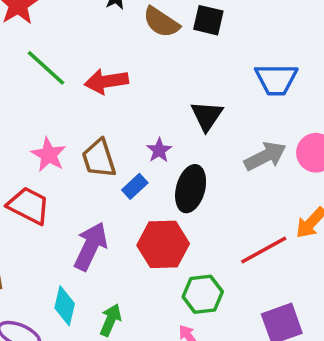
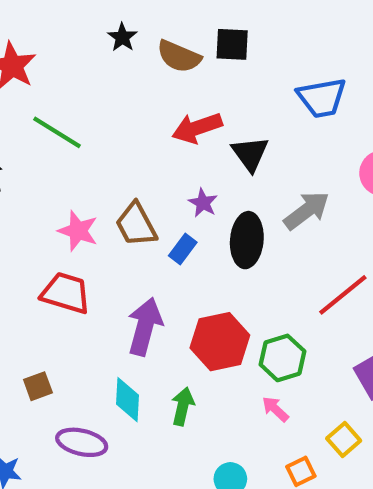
red arrow: (106, 81) -> (197, 128), moved
gray arrow: (265, 156) -> (307, 211), moved
red hexagon: (163, 244) -> (220, 342), moved

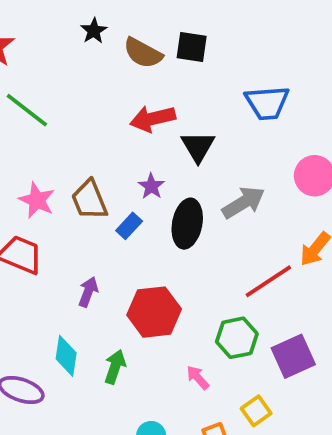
purple arrow: (145, 326) -> (88, 292), size x0.6
green hexagon: (282, 358) -> (237, 338), moved

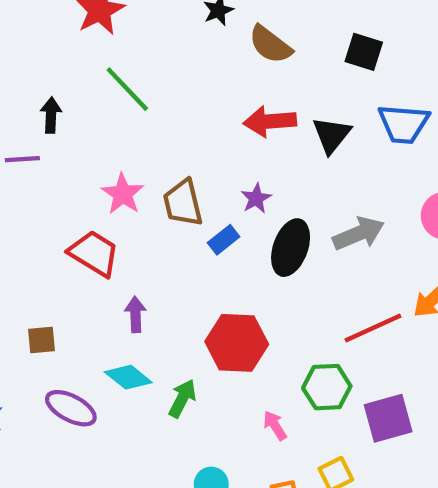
black square: (192, 47) -> (364, 52), moved
black triangle: (198, 146) -> (332, 135), moved
purple arrow: (88, 292) -> (135, 315), moved, turned -32
cyan diamond: (66, 356) -> (128, 377), turned -69

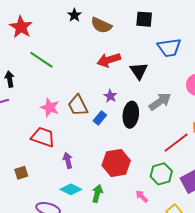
black triangle: (332, 135) -> (139, 71), moved
brown square: (42, 340) -> (21, 173), moved

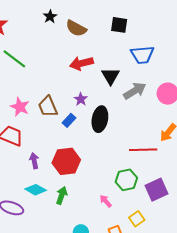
gray arrow: (160, 102) -> (135, 91), moved
red line: (176, 143) -> (143, 150), turned 32
red hexagon: (116, 163) -> (66, 161), moved

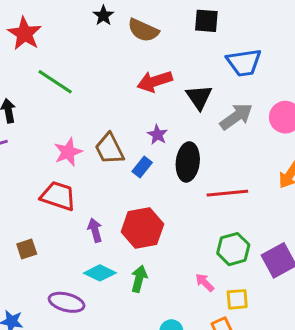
pink star: (20, 107) -> (68, 152), turned 30
red line: (143, 150) -> (227, 193), moved
yellow square: (137, 219) -> (237, 299), moved, turned 35

